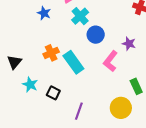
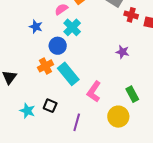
blue circle: (96, 35) -> (58, 46), moved
pink L-shape: (110, 61) -> (94, 92), moved
cyan star: (30, 85) -> (27, 111), moved

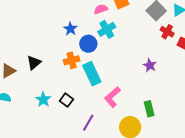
blue star: (36, 27) -> (70, 29), moved

